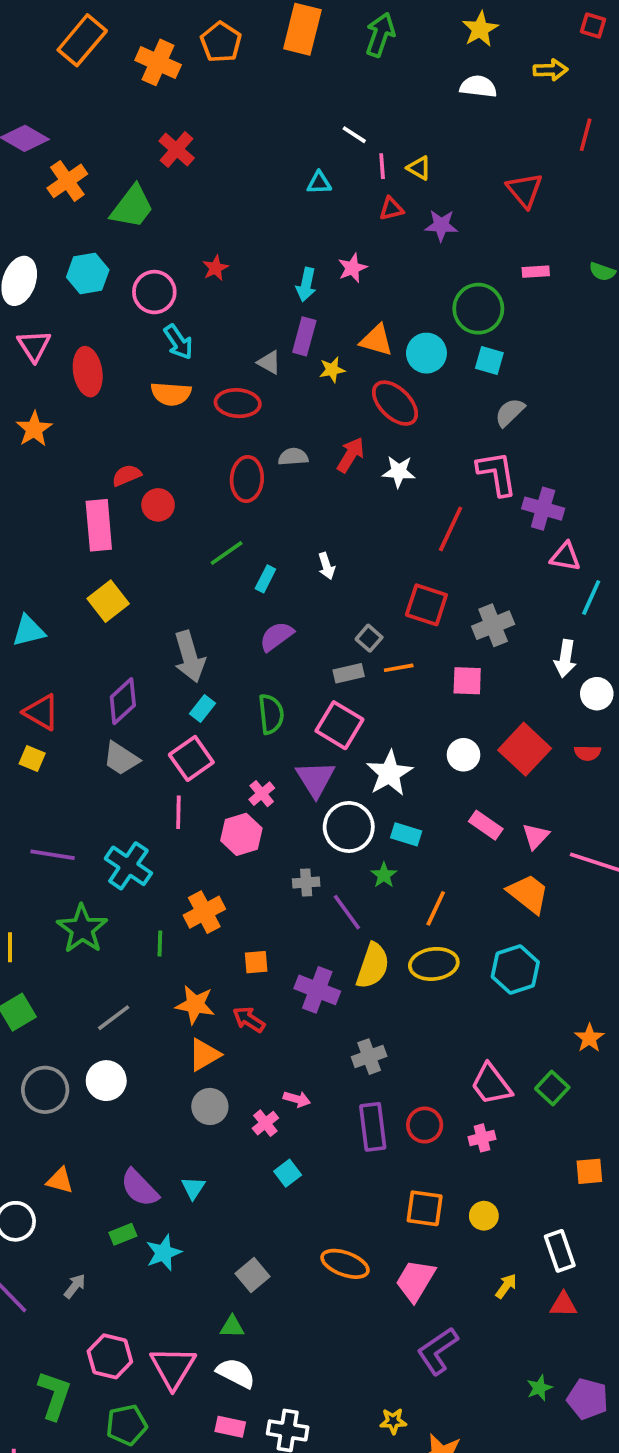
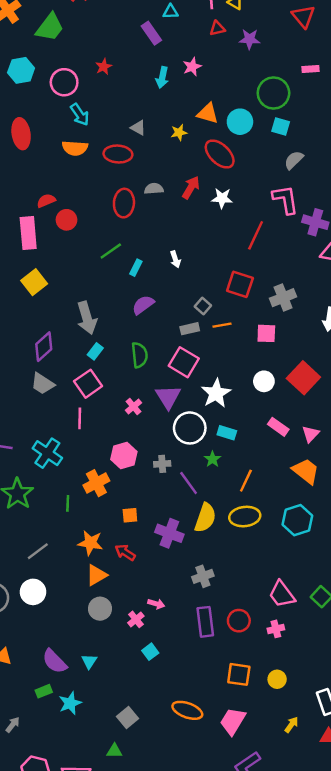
purple rectangle: (304, 336) -> (151, 33), moved, turned -50
pink hexagon: (241, 834) -> (124, 456), moved

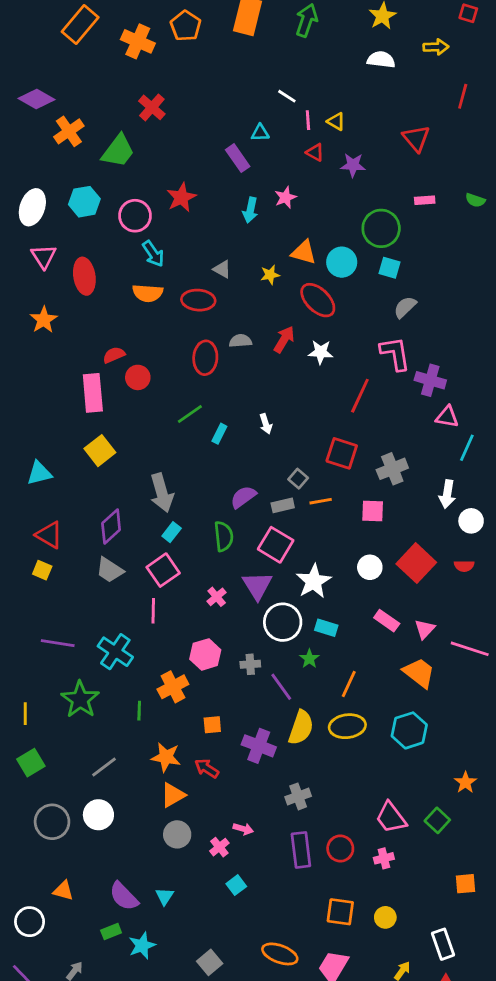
red triangle: (217, 28) -> (315, 152), turned 42
red star: (104, 67) -> (181, 197), size x1.5
purple semicircle: (143, 305) -> (243, 497), moved

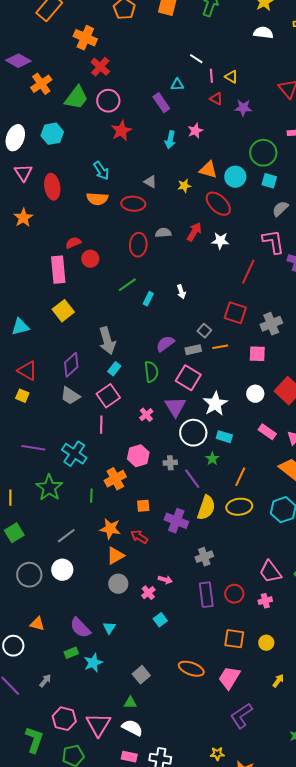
orange cross: (138, 41) -> (85, 38), moved
pink circle: (135, 216) -> (108, 101), moved

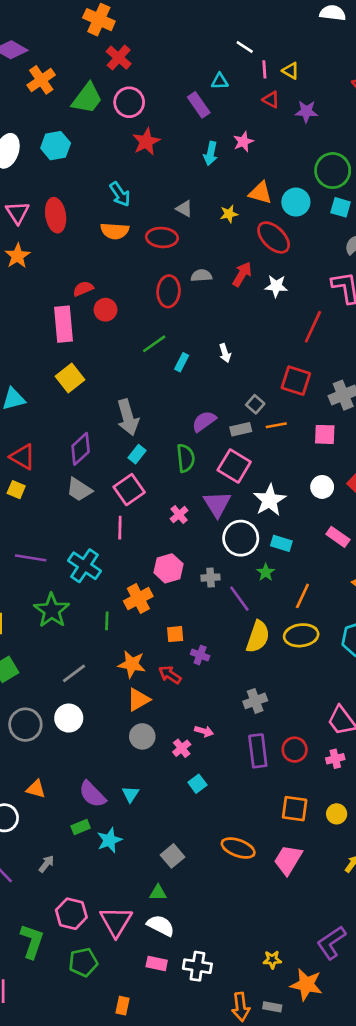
pink triangle: (23, 173) -> (18, 213), moved
purple cross: (176, 521) -> (200, 655), moved, size x0.6
purple L-shape: (241, 716) -> (331, 943), moved

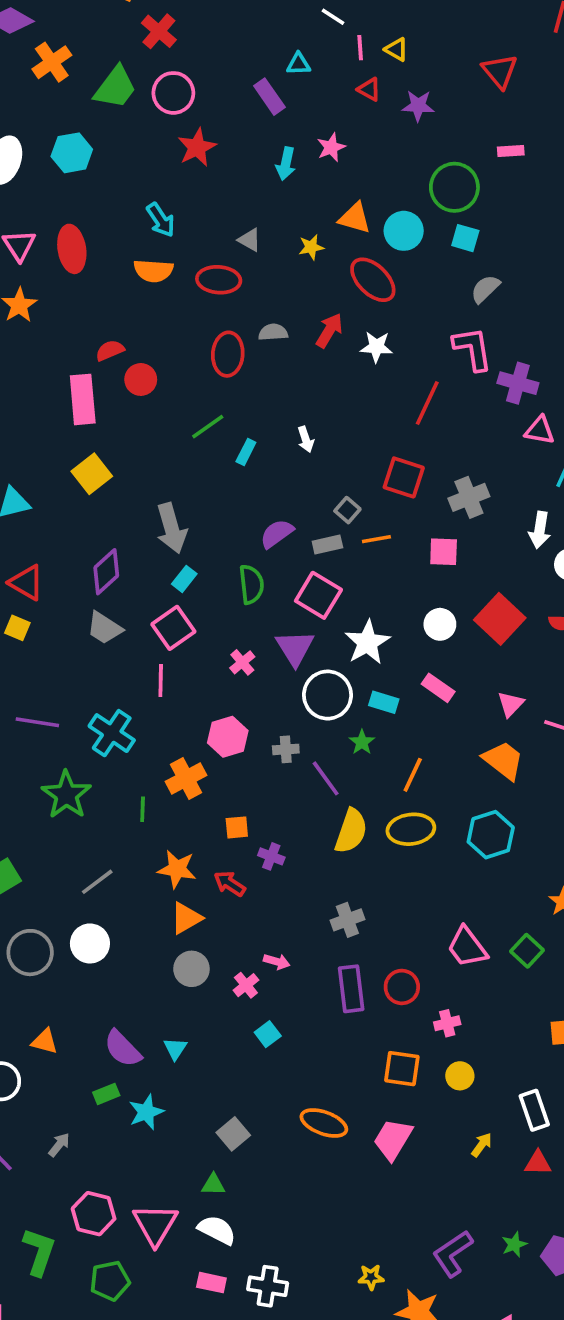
pink rectangle: (338, 537) -> (438, 688), moved
pink cross: (335, 759) -> (447, 1023), moved

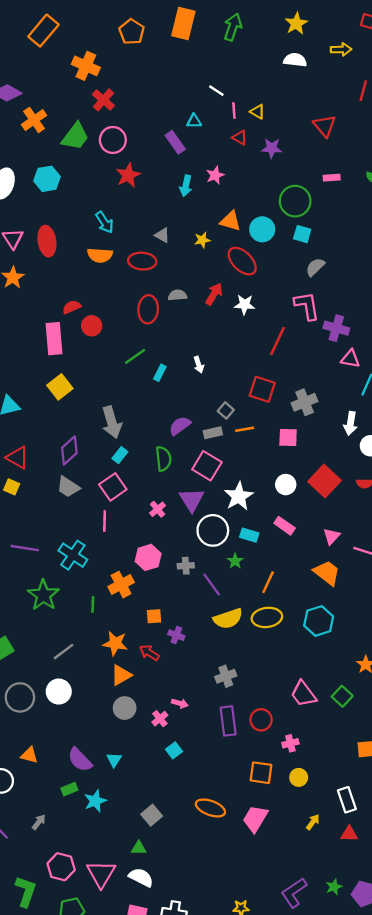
yellow semicircle: (351, 831) -> (228, 619), turned 52

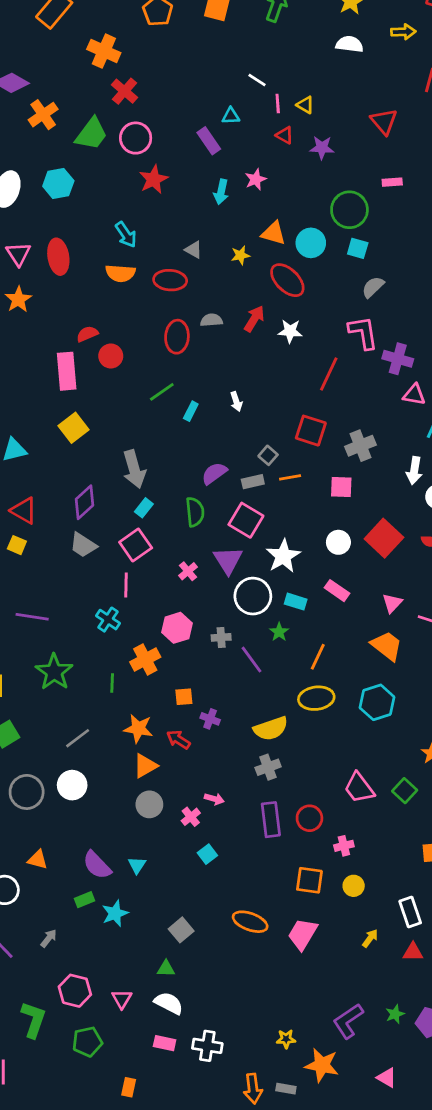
cyan cross: (73, 555) -> (108, 620), moved, size x0.7
yellow semicircle: (228, 619) -> (271, 729), moved
pink triangle: (101, 874) -> (122, 999), size x0.6

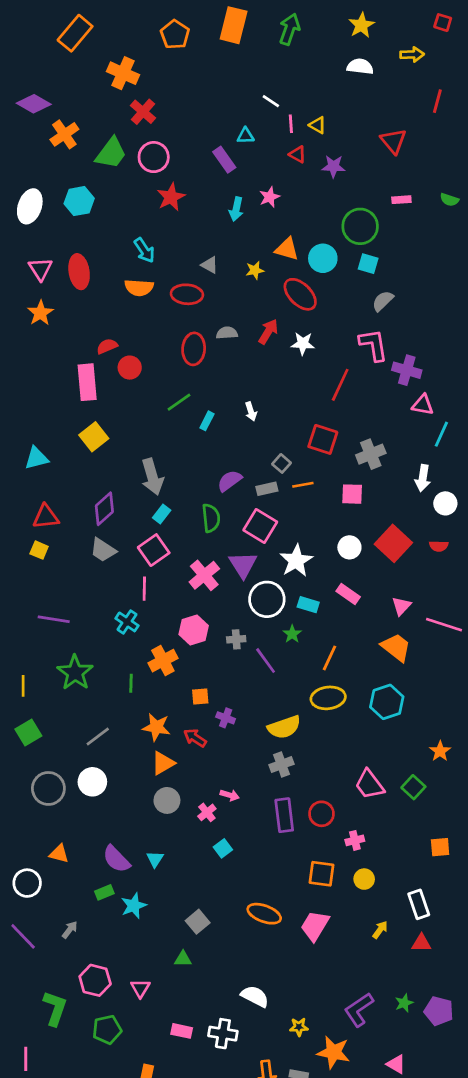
red triangle: (24, 511) -> (46, 517), turned -36
pink cross: (188, 571) -> (204, 575), size x1.6
white semicircle: (169, 1003) -> (255, 996), moved

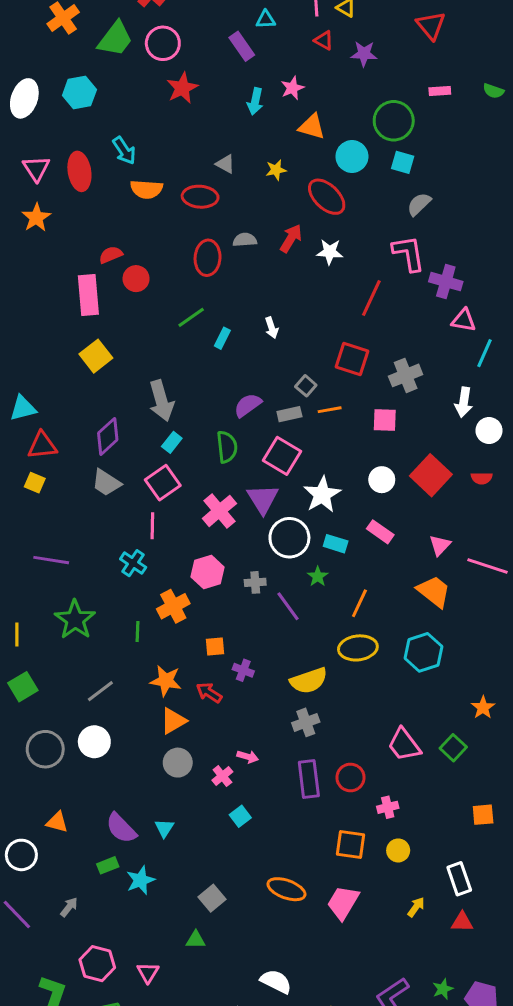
orange triangle: (287, 249) -> (312, 127), moved
cyan arrow: (144, 250) -> (124, 151), moved
cyan triangle: (36, 458) -> (23, 408), moved

